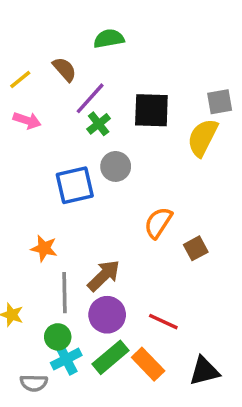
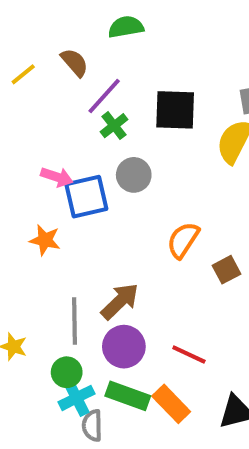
pink arrow: (27, 120) -> (57, 177), moved
orange star: (44, 248) -> (45, 240), moved
green rectangle: (111, 357) -> (128, 396), turned 60
gray semicircle: (34, 383) -> (92, 426), moved, turned 88

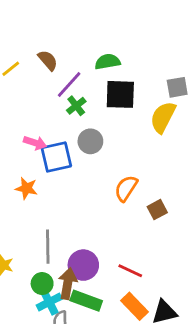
green semicircle: (126, 27) -> (107, 62), moved
brown arrow: (120, 301) -> (68, 284), moved, turned -36
orange rectangle: (171, 404) -> (135, 306), moved

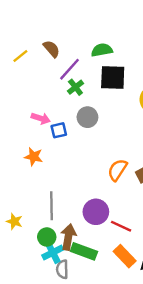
blue square: (56, 157) -> (59, 130), size x0.6
orange semicircle: (126, 188) -> (117, 170), moved
purple circle: (83, 265) -> (96, 212), moved

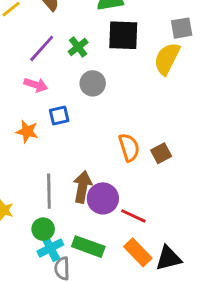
purple line: (69, 69) -> (42, 48), moved
blue square: (59, 130) -> (59, 115), moved
orange semicircle: (117, 170) -> (129, 147), turned 130
brown arrow: (68, 237) -> (82, 187), moved

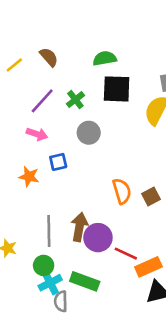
orange rectangle: (138, 252) -> (148, 267), moved, turned -70

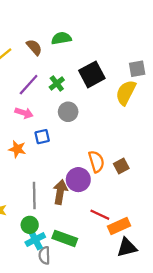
green semicircle: (105, 58) -> (61, 38), moved
black square: (117, 89) -> (92, 74), turned -30
purple circle: (98, 238) -> (78, 180), moved

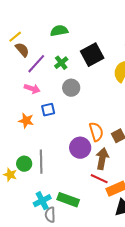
green semicircle: (61, 38) -> (59, 31), moved
brown semicircle: (34, 47) -> (22, 50), moved
brown arrow: (60, 192) -> (102, 159), moved
green circle: (30, 225) -> (24, 164), moved

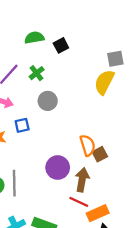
black square: (92, 55) -> (61, 45), moved, size x0.6
orange semicircle: (96, 132) -> (88, 145), moved

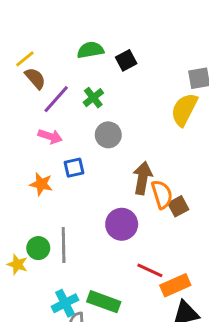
brown arrow: (82, 180) -> (143, 178), moved

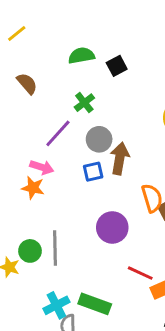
yellow line: (25, 59) -> (17, 34), moved
purple line: (56, 99) -> (58, 133), moved
pink arrow: (50, 136) -> (42, 167), moved
blue square: (74, 168) -> (93, 172), moved
brown arrow: (143, 178) -> (120, 158), moved

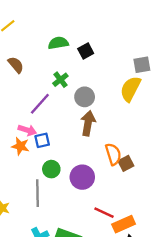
gray circle: (99, 139) -> (85, 97), moved
blue square: (93, 172) -> (42, 140), moved
green circle: (30, 251) -> (51, 169), moved

